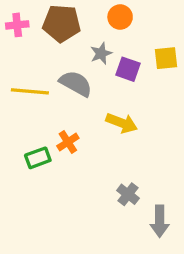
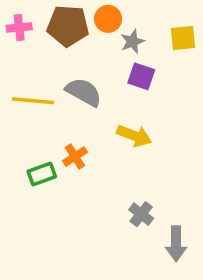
orange circle: (120, 17) -> (108, 19), moved
gray star: (101, 53) -> (132, 42), moved
yellow square: (166, 58) -> (183, 38), moved

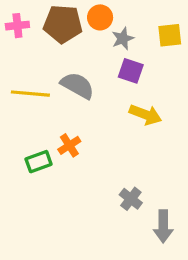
yellow arrow: (134, 136) -> (145, 115), moved

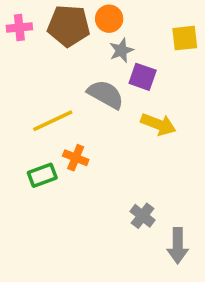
gray star: (123, 38) -> (121, 50), moved
gray semicircle: (77, 85) -> (106, 94), moved
yellow line: (30, 94) -> (53, 121), moved, turned -30
orange cross: (69, 145) -> (76, 158), turned -35

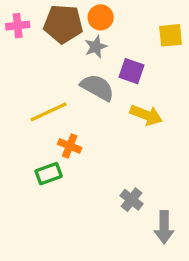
gray star: (121, 50) -> (96, 47), moved
green rectangle: (42, 175) -> (49, 174), moved

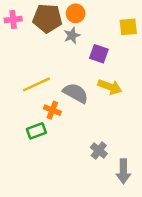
gray semicircle: (97, 87) -> (76, 93), moved

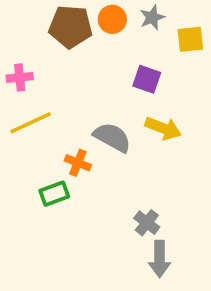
pink cross: (13, 20) -> (20, 77), moved
gray star: (72, 35) -> (152, 18), moved
yellow line: (36, 84) -> (31, 123), moved
gray arrow: (123, 171) -> (160, 259), moved

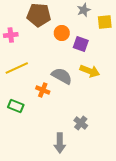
orange circle: (112, 19) -> (62, 33), moved
pink cross: (20, 77) -> (11, 35), moved
green rectangle: (54, 194) -> (16, 106), moved, turned 42
gray arrow: (160, 259) -> (60, 143), moved

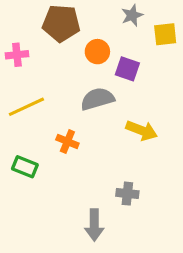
yellow arrow: (90, 71) -> (142, 130), moved
gray semicircle: (62, 76) -> (97, 99), moved, turned -45
gray cross: (81, 123) -> (127, 194), turned -32

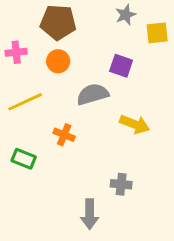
orange circle: (97, 52) -> (58, 61), moved

